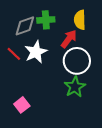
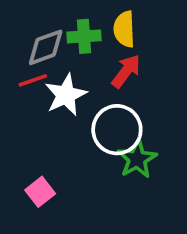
yellow semicircle: (80, 20) -> (124, 29), moved
red line: (14, 54) -> (33, 80), moved, turned -63
white circle: (77, 61) -> (117, 130), moved

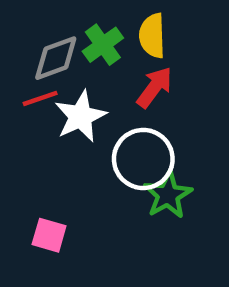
green cross: (84, 36) -> (103, 45), turned -32
pink square: (40, 192) -> (49, 235), turned -36

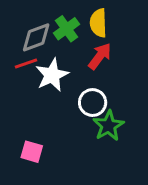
white circle: (143, 159) -> (93, 102), size x0.7

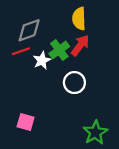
green cross: (67, 29) -> (59, 50), moved
white star: (52, 75) -> (42, 60), size x0.7
green star: (108, 126) -> (95, 133), moved

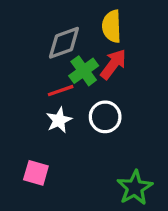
gray diamond: (29, 30) -> (64, 43), moved
red line: (21, 51) -> (61, 91), moved
white star: (42, 60) -> (59, 120), moved

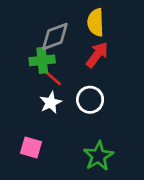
green cross: (84, 71) -> (42, 60), moved, turned 30
red line: (61, 91) -> (52, 77), turned 60
green star: (135, 188) -> (98, 156), moved

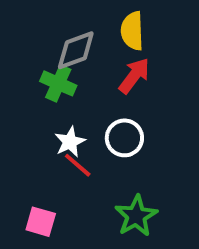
green cross: (42, 60) -> (58, 83), turned 30
red line: (52, 77) -> (78, 165), moved
pink square: (31, 148) -> (41, 222), moved

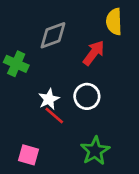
yellow semicircle: (132, 31) -> (114, 22), moved
green cross: (58, 83) -> (16, 64), moved

